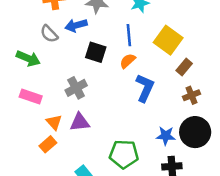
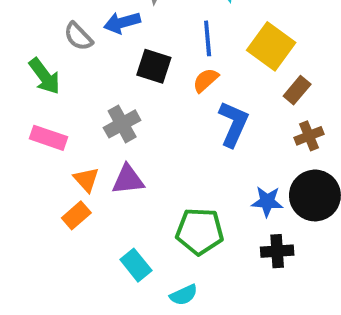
green arrow: (28, 58) -> (45, 76), turned 30

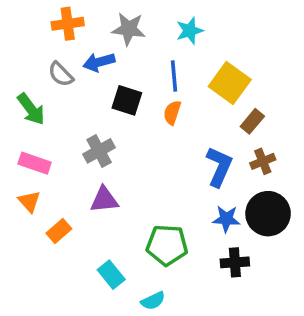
orange semicircle: (206, 80) -> (172, 113), turned -30
blue L-shape: (233, 124) -> (219, 167), moved
orange triangle: (86, 180) -> (29, 201), moved

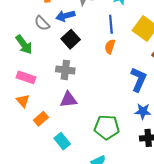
black square: (127, 100) -> (71, 39), moved, turned 30
gray cross: (99, 151) -> (65, 70), turned 36
cyan rectangle: (111, 275) -> (62, 141), moved

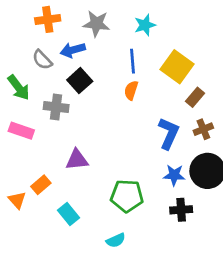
gray cross: (65, 70) -> (56, 107), moved
orange triangle: (23, 101) -> (17, 200), moved

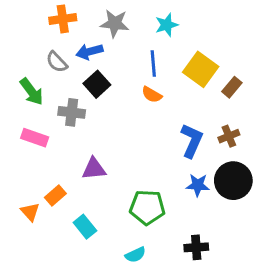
orange semicircle: (131, 90) -> (152, 95), turned -78
brown rectangle: (195, 97) -> (232, 87), moved
black cross: (181, 210) -> (196, 247), moved

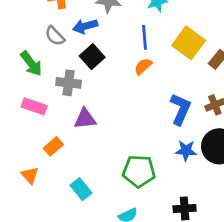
orange semicircle: (152, 95) -> (143, 66), turned 108
purple triangle: (94, 169) -> (85, 119), moved
orange rectangle: (55, 195) -> (53, 146), moved

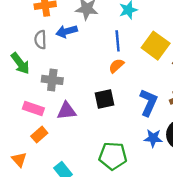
gray semicircle: (55, 36) -> (40, 40), turned 42
black square: (92, 57) -> (105, 99), moved, turned 30
pink rectangle: (34, 106) -> (33, 108), moved

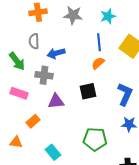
blue arrow: (67, 31) -> (56, 53), moved
pink rectangle: (33, 108) -> (19, 93), moved
orange triangle: (19, 159) -> (16, 142), turned -40

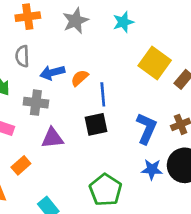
gray star: (73, 15) -> (76, 21), turned -30
blue line: (99, 42) -> (103, 94), moved
orange semicircle: (98, 63) -> (80, 78), moved
green pentagon: (95, 139) -> (106, 190), turned 30

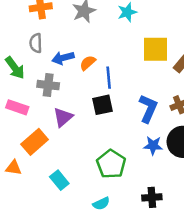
yellow square: (155, 63) -> (156, 49), turned -36
purple triangle: (52, 138) -> (63, 117), turned -35
orange rectangle: (21, 165) -> (35, 142), size x1.5

